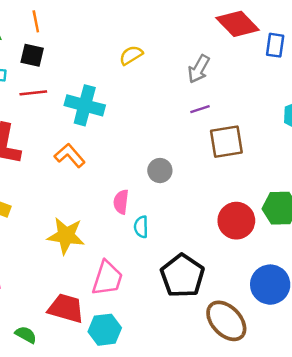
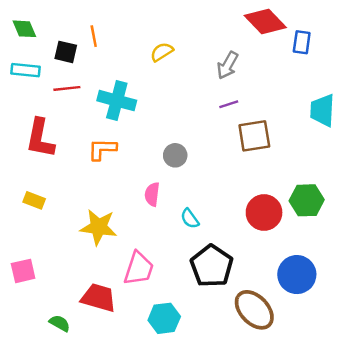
orange line: (36, 21) -> (94, 36), moved
orange L-shape: (70, 155) -> (102, 149), turned -48
gray circle: (160, 171) -> (175, 155), moved
cyan semicircle: (141, 227) -> (190, 219), moved, turned -35
cyan hexagon: (105, 330) -> (164, 318), moved

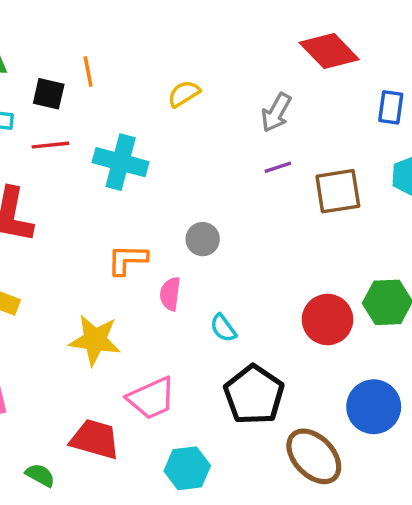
blue rectangle: (302, 42) -> (391, 107), moved
brown square: (254, 136) -> (338, 191), moved
orange L-shape: (102, 149) -> (127, 260), moved
pink trapezoid: (139, 268) -> (151, 398), turned 48

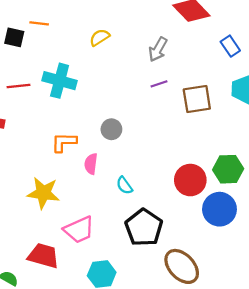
orange line: (88, 71) -> (39, 23), turned -72
blue rectangle: (391, 107) -> (230, 46), turned -42
red line: (50, 145) -> (19, 86), moved
blue circle: (374, 407) -> (219, 209), moved

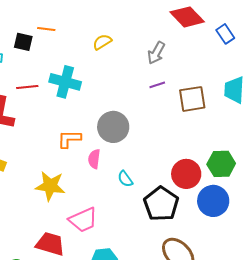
blue rectangle: (230, 46) -> (225, 34), moved
gray circle: (111, 129) -> (113, 127), size x1.6
black pentagon: (144, 228) -> (161, 204), moved

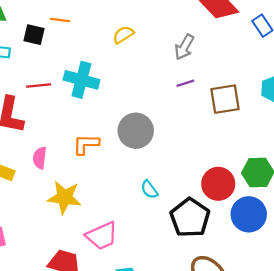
pink semicircle: (94, 159) -> (40, 158), moved

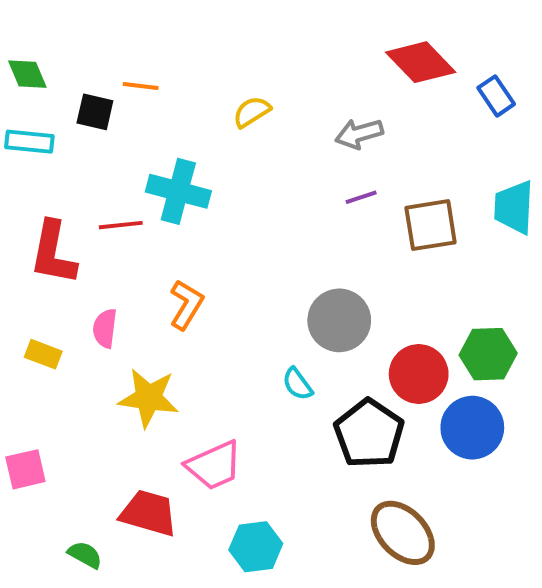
gray arrow: (184, 47) -> (359, 134), turned 45
red line: (39, 85) -> (121, 225), moved
gray circle: (136, 131) -> (339, 320), moved
orange L-shape: (86, 144) -> (186, 304), turned 120

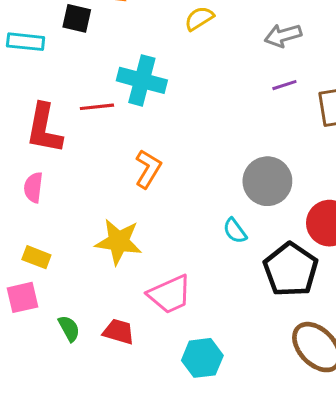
pink semicircle: (105, 328) -> (33, 187), moved
yellow rectangle: (43, 354) -> (36, 257), moved
red trapezoid: (149, 513) -> (119, 332), size x0.7
green semicircle: (85, 555) -> (69, 328), moved, turned 32

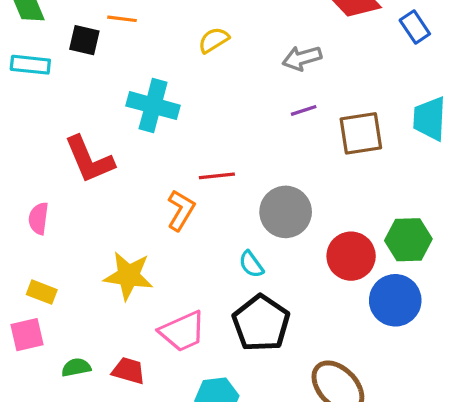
red line: (97, 107) -> (217, 176), moved
red L-shape: (44, 128) -> (89, 160), moved, turned -34
orange L-shape: (148, 169) -> (181, 210), moved
black pentagon: (291, 270) -> (261, 323), moved
green semicircle: (69, 328) -> (76, 367), turned -72

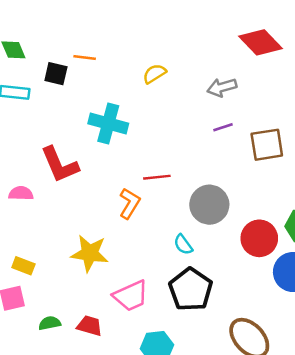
pink semicircle: (39, 218) -> (21, 193), moved, turned 85

